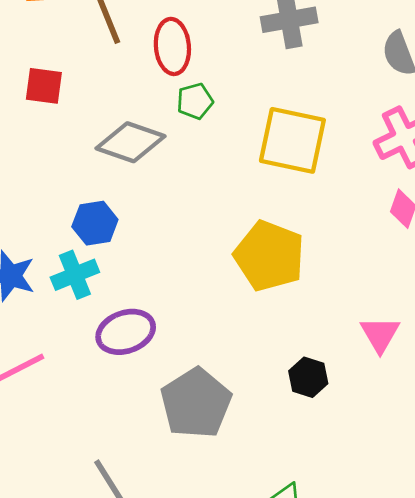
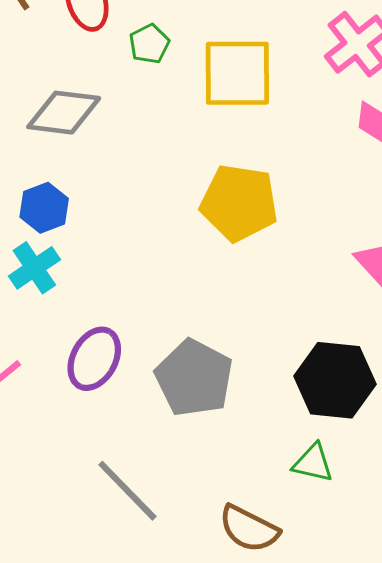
green pentagon: (195, 101) -> (149, 44), moved
purple ellipse: (126, 332) -> (94, 359), moved, turned -30
black hexagon: (308, 377) -> (335, 380), moved, size x1.8

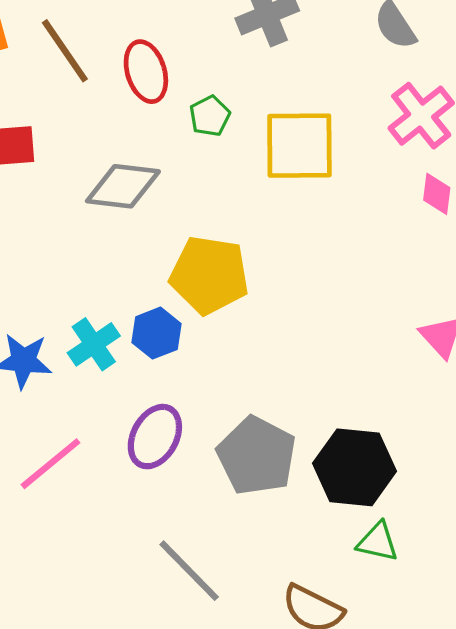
yellow pentagon: (239, 203) -> (209, 275), moved
blue hexagon: (44, 208) -> (157, 333), moved
black hexagon: (335, 380) -> (354, 467), moved

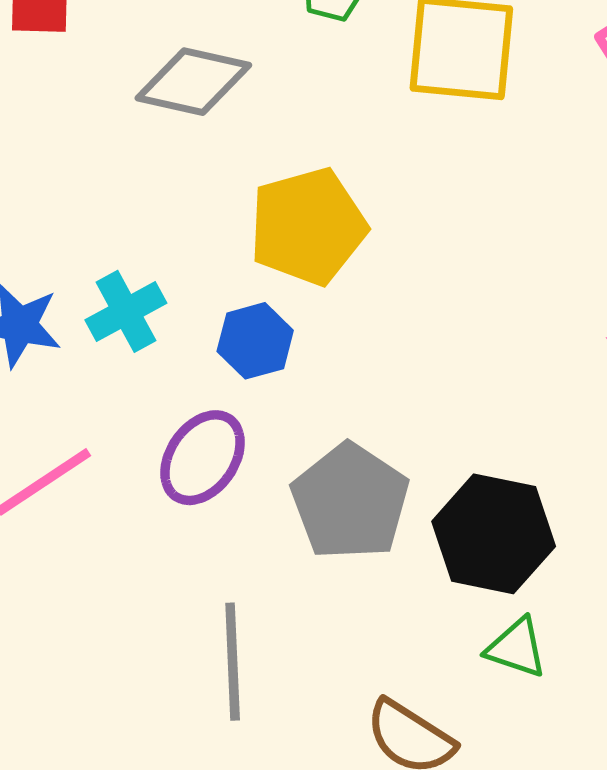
yellow pentagon: (209, 275) -> (308, 226), turned -30
blue hexagon: (157, 333) -> (255, 341), moved
gray line: (189, 571) -> (233, 662), turned 36

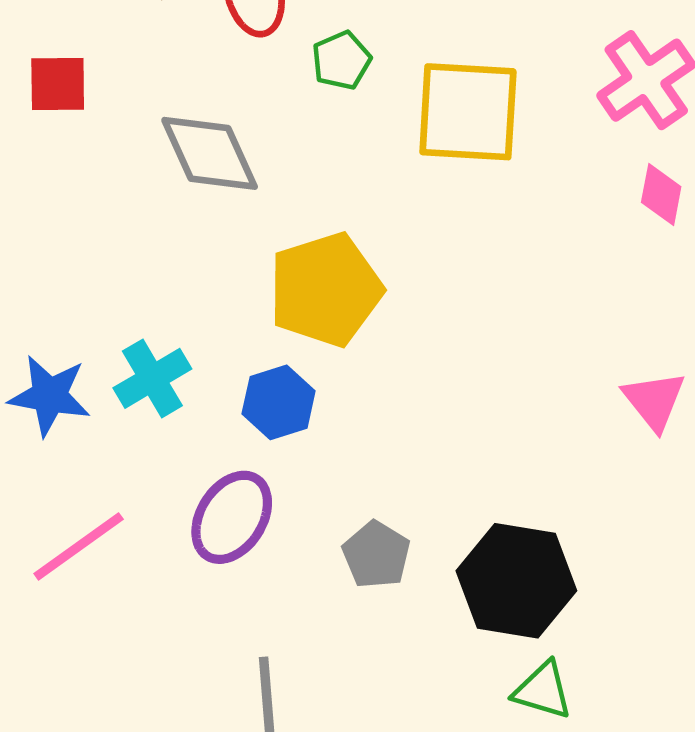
gray diamond: (193, 82) -> (210, 153), turned 55
gray pentagon: (350, 502) -> (376, 555), size x0.6

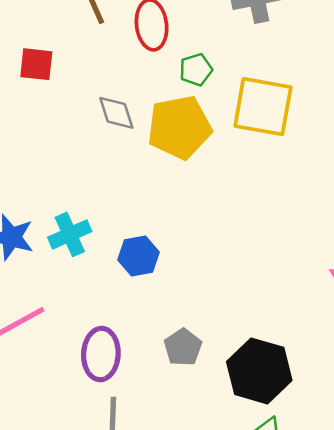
gray diamond: (210, 153) -> (116, 113), size x0.7
yellow pentagon: (325, 290) -> (179, 127), moved
purple ellipse: (232, 517) -> (101, 354), moved, turned -36

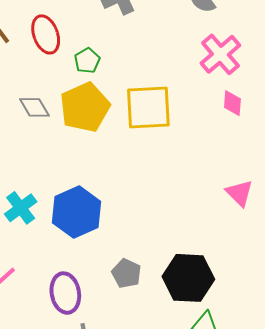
yellow square: (263, 107) -> (148, 108), moved
blue hexagon: (138, 256) -> (77, 212), size x1.6

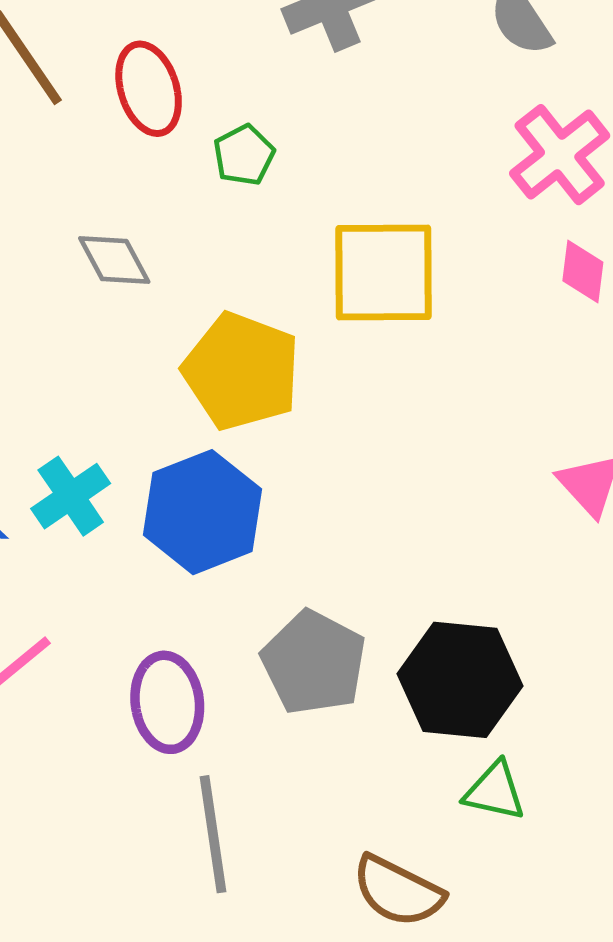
yellow pentagon: (85, 107) -> (242, 371), moved, turned -30
gray pentagon: (126, 273) -> (314, 663), size x1.5

